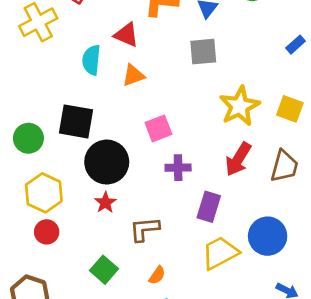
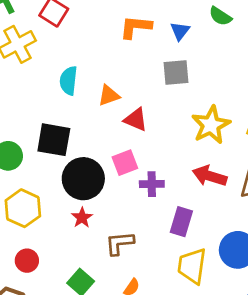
red triangle: (126, 35) -> (136, 120), moved
pink square: (158, 128) -> (125, 163), moved
red arrow: (238, 159) -> (210, 176), turned 76
red circle: (47, 232) -> (27, 261), moved
yellow trapezoid: (220, 253) -> (192, 266), turned -54

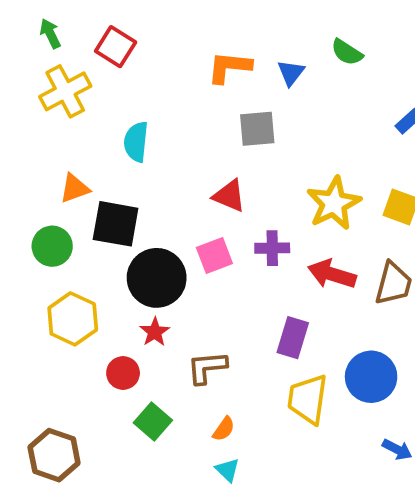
gray square: (176, 73) -> (257, 129), moved
orange triangle: (109, 95) -> (75, 188), moved
purple cross: (152, 184) -> (272, 248), moved
red circle: (27, 261) -> (123, 373), moved

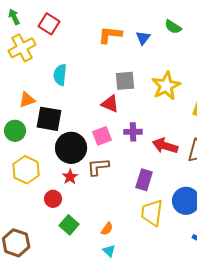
gray square: (257, 129) -> (125, 81), moved
yellow star: (334, 203) -> (166, 86), moved
brown L-shape: (207, 367) -> (98, 167), moved

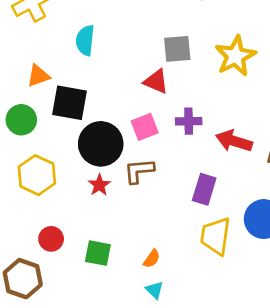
red circle: (53, 199) -> (51, 239), moved
green square: (69, 225) -> (98, 253), turned -30

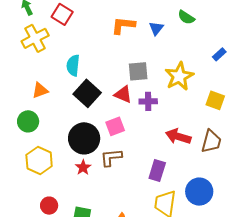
black square: (70, 103) -> (87, 93), moved, turned 32
purple cross: (189, 121) -> (148, 101), moved

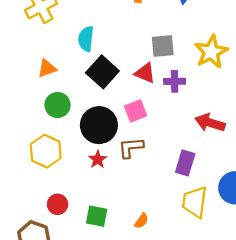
green circle: (28, 121) -> (58, 105), moved

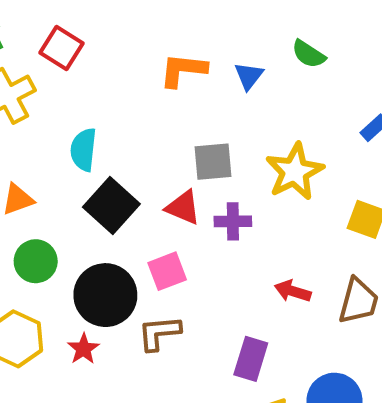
red arrow: (210, 123) -> (293, 291), size x0.7
red star: (98, 159) -> (83, 349), moved

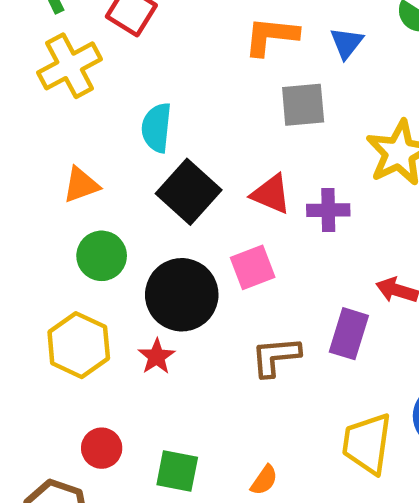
gray square: (213, 162) -> (303, 105), moved
brown L-shape: (159, 333) -> (276, 357), moved
purple rectangle: (251, 359) -> (349, 334), moved

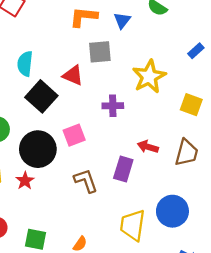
red triangle: (271, 194) -> (73, 75), moved
brown L-shape: (276, 357) -> (86, 181), turned 76

